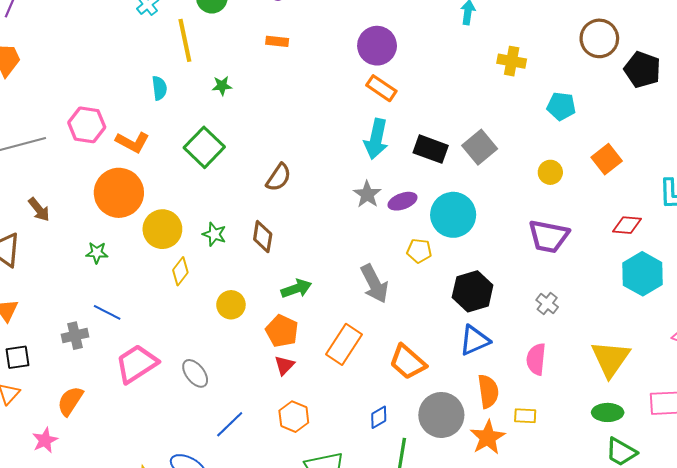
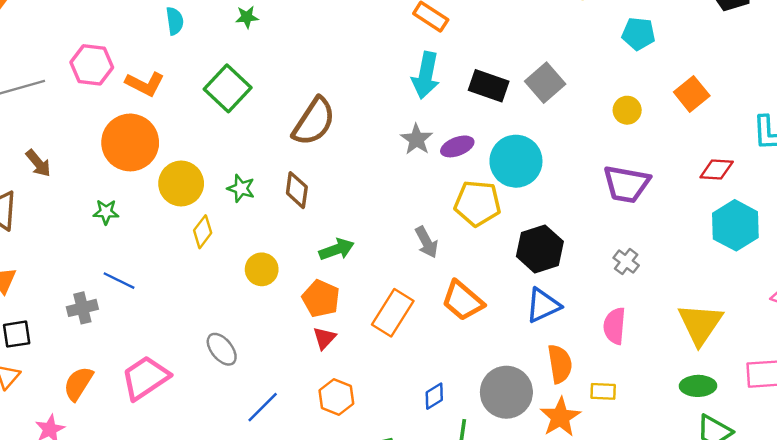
brown semicircle: (279, 177) -> (314, 121), size x1.5
yellow pentagon: (419, 251) -> (477, 203), size x1.6
gray arrow: (374, 284) -> (427, 242), size x0.7
orange trapezoid: (408, 362) -> (463, 301), moved
pink trapezoid: (137, 364) -> (145, 378), moved

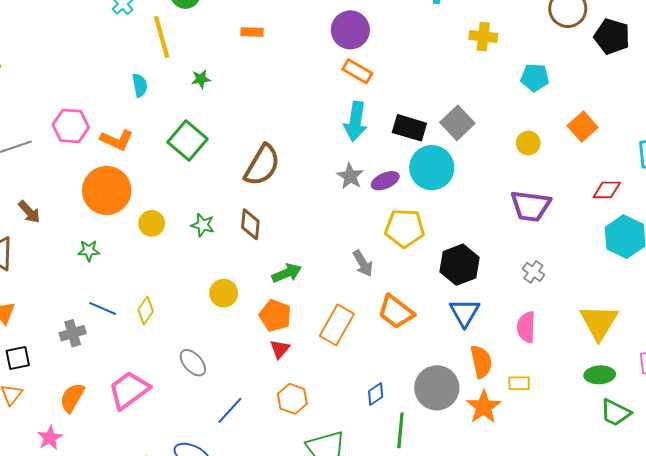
cyan circle: (516, 161) -> (432, 168), moved
yellow circle: (181, 184) -> (152, 223), size x0.7
yellow diamond: (203, 232) -> (146, 310), moved
blue triangle: (543, 305) -> (465, 313), turned -32

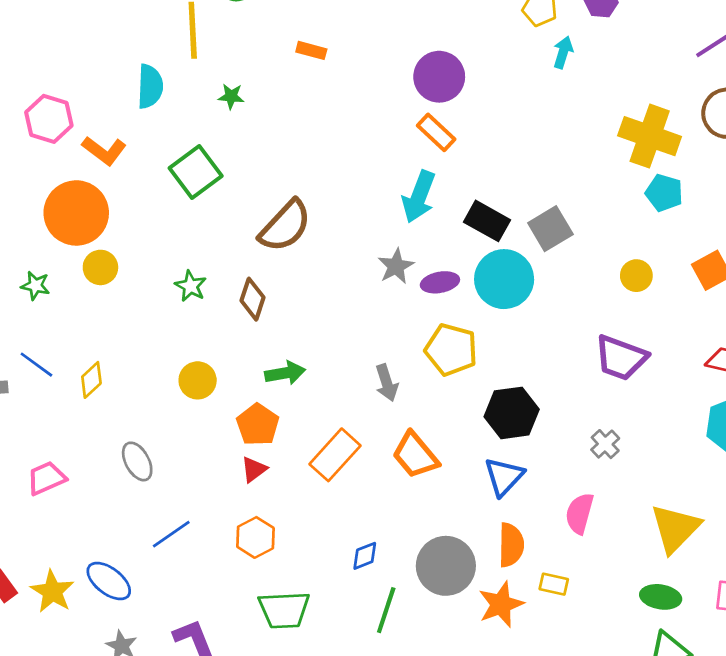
yellow cross: (483, 36) -> (650, 136), moved, size x1.6
cyan semicircle: (140, 85) -> (150, 86), size x1.4
yellow circle: (152, 223) -> (100, 267), moved
pink trapezoid: (129, 390) -> (46, 478), size x0.7

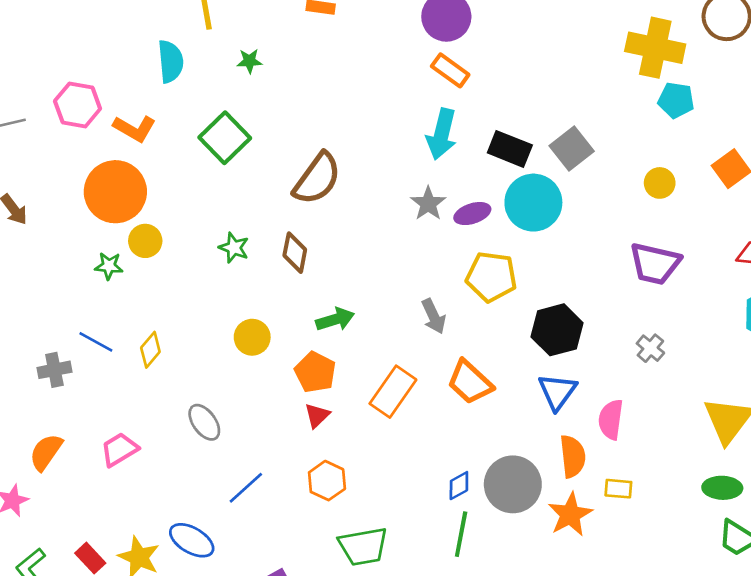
green star: (35, 286) -> (109, 266), moved
pink semicircle: (580, 513) -> (611, 419), moved
blue diamond: (365, 556) -> (459, 486), moved

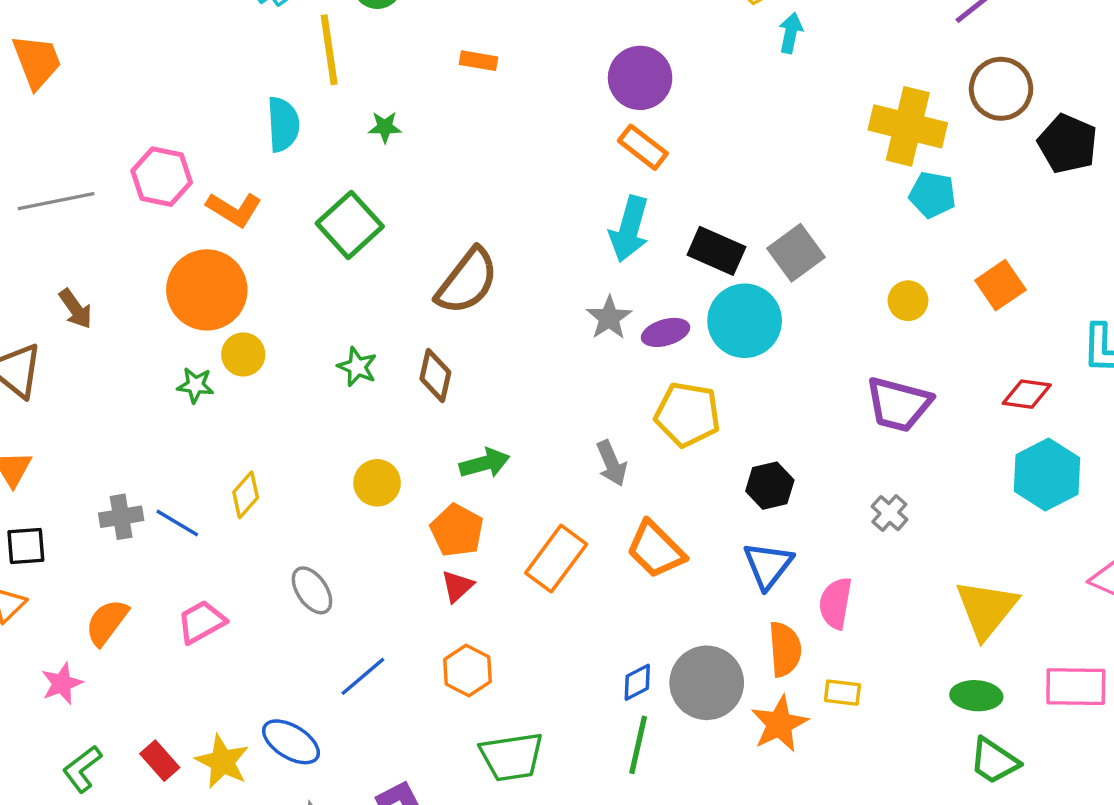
black hexagon: (557, 330) -> (770, 486), size x0.7
blue line: (96, 342) -> (177, 523), moved

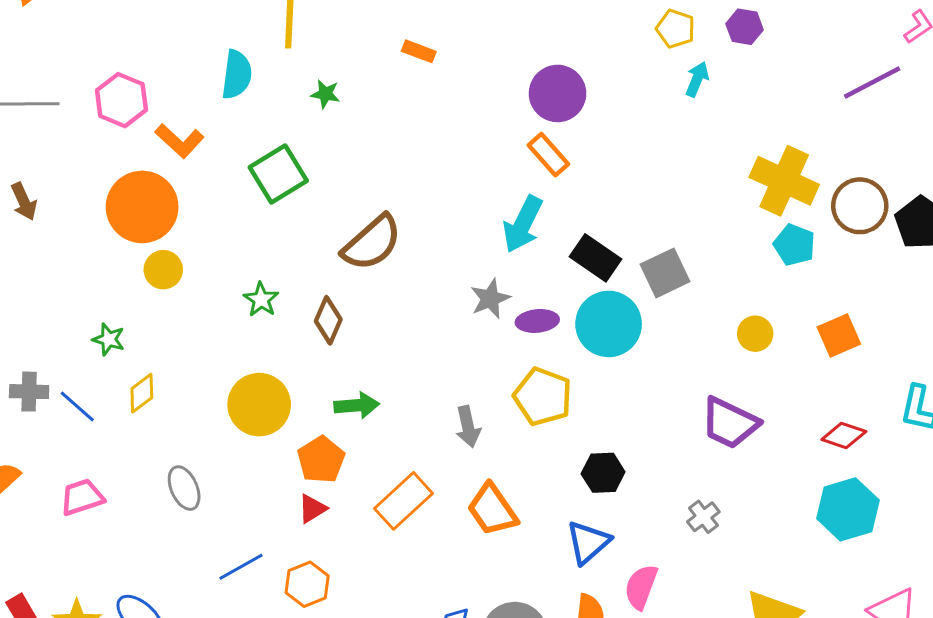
brown circle: (1001, 89) -> (860, 206), moved
green star: (195, 385) -> (109, 339), moved
yellow circle: (377, 483) -> (259, 405), size x1.5
blue line: (363, 676) -> (241, 567), moved

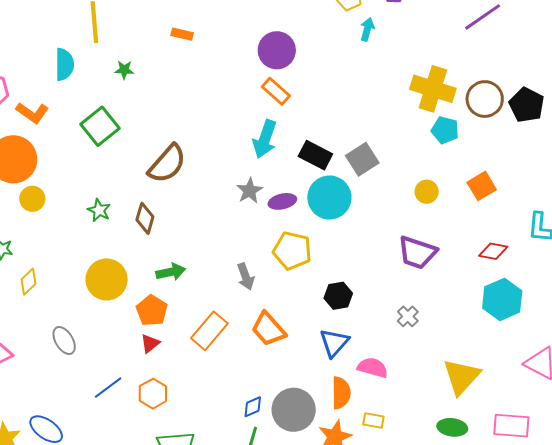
pink semicircle: (641, 587) -> (373, 368), turned 92

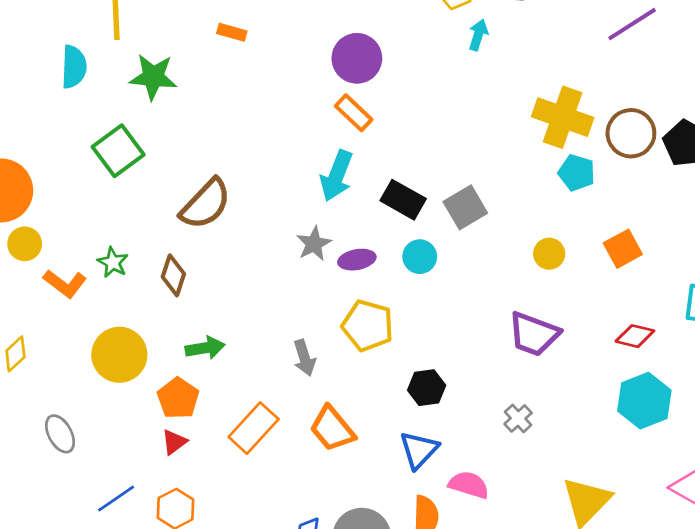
green star: (124, 70) -> (153, 77), size x1.8
orange L-shape: (32, 113) -> (65, 284), moved
cyan circle: (329, 198) -> (420, 257), size x0.6

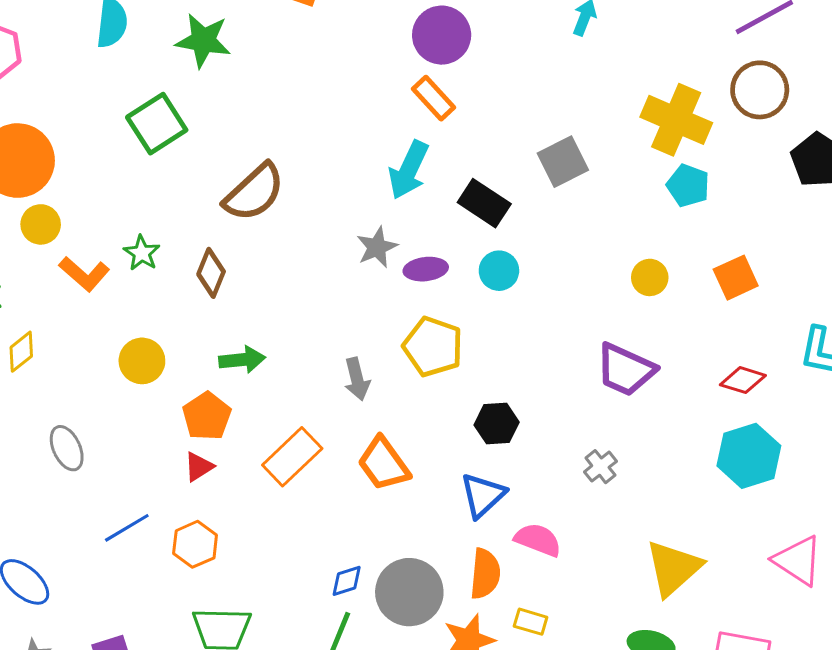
brown circle: (631, 133) -> (760, 90), moved
gray square: (465, 207) -> (563, 162), moved
yellow circle: (119, 355) -> (142, 361), size x0.7

